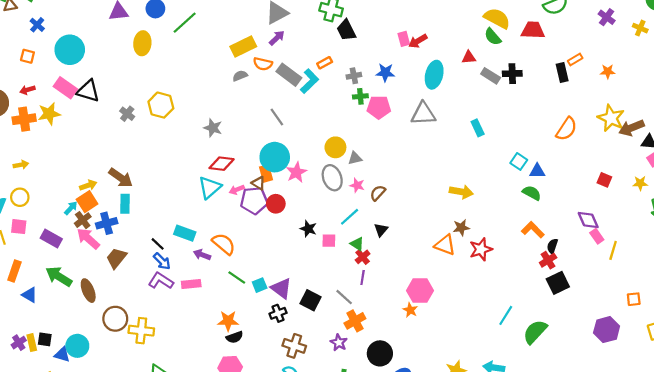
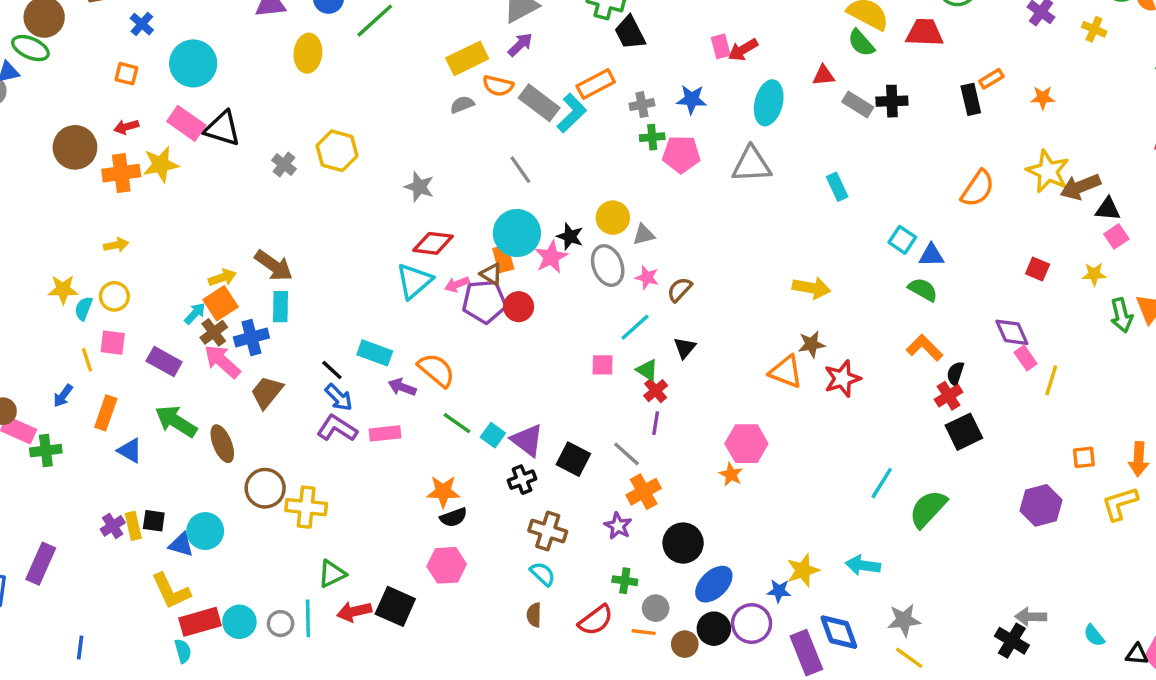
orange rectangle: (325, 63) -> (596, 84), size x1.5
black star: (308, 229) -> (570, 236), moved
cyan square: (260, 285) -> (493, 435), turned -32

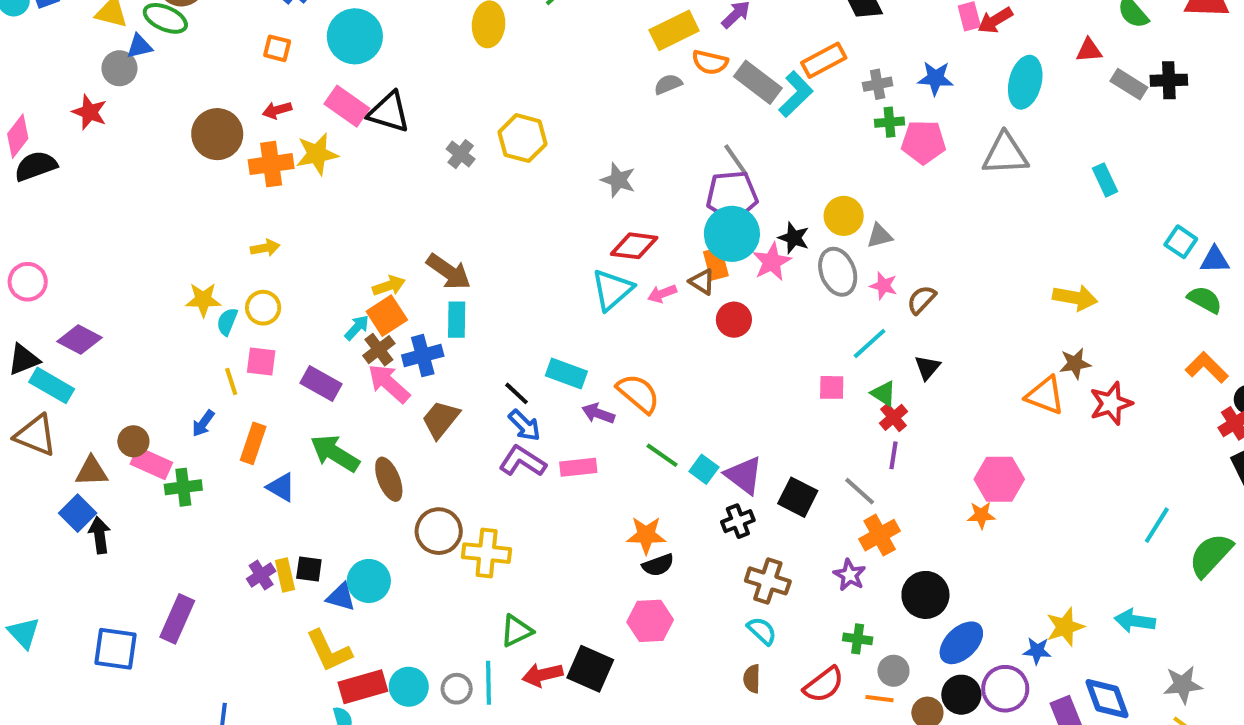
purple pentagon: (484, 302) -> (732, 196), moved
orange star: (731, 475) -> (981, 515), turned -30

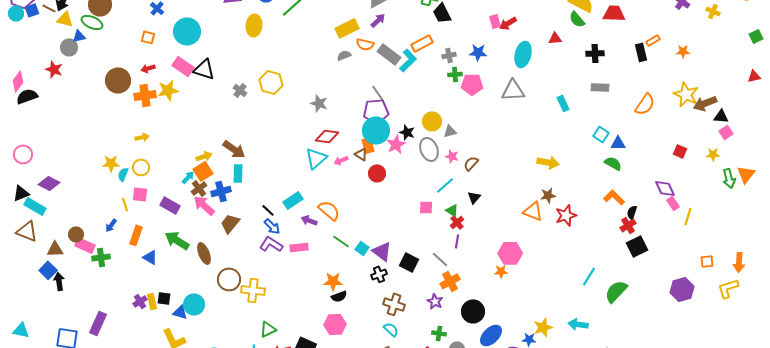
gray rectangle: (1129, 84) -> (600, 87), moved, turned -30
cyan rectangle: (566, 373) -> (293, 200), turned -54
cyan triangle: (24, 633) -> (21, 330), turned -36

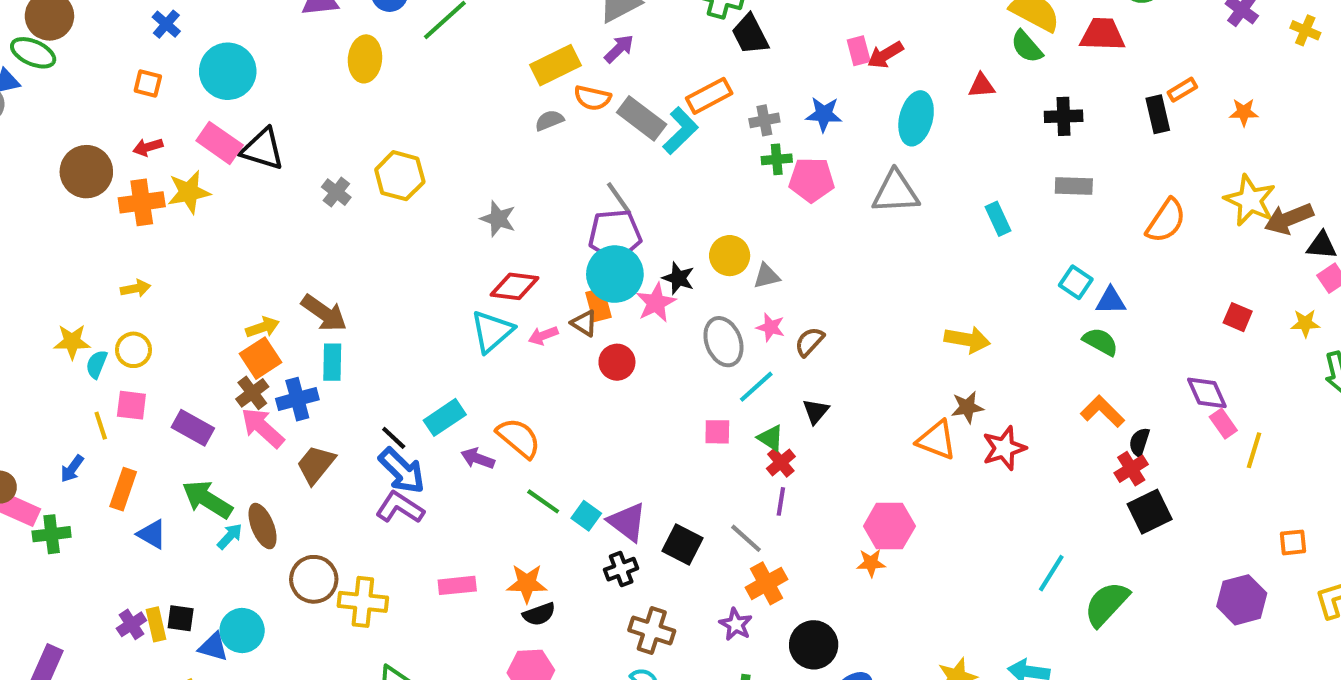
gray ellipse: (429, 149) -> (723, 342), moved
cyan arrow: (188, 177) -> (230, 536), moved
blue arrow: (272, 226) -> (402, 471), size x1.4
pink rectangle: (299, 247) -> (457, 585), moved

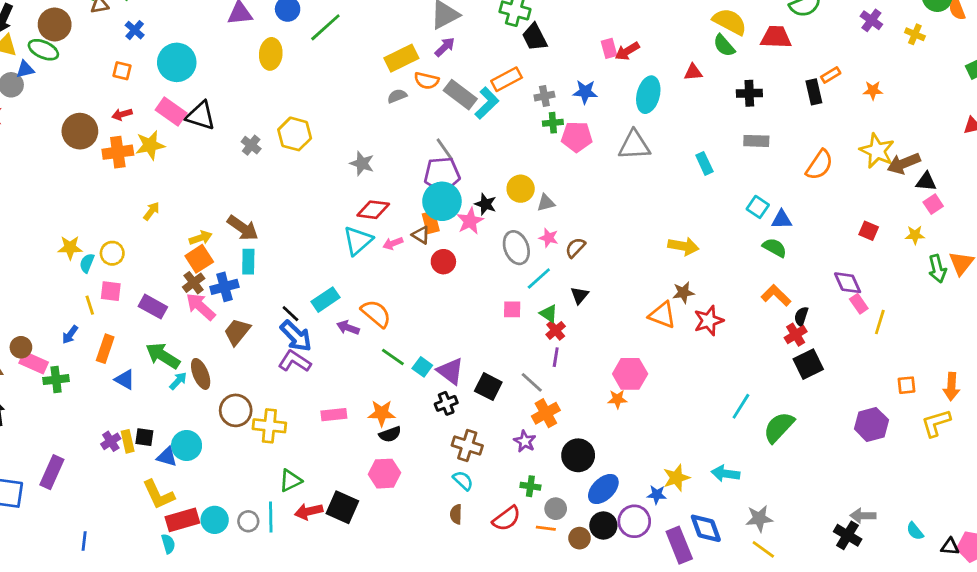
yellow arrow: (136, 288) -> (151, 211), moved, turned -42

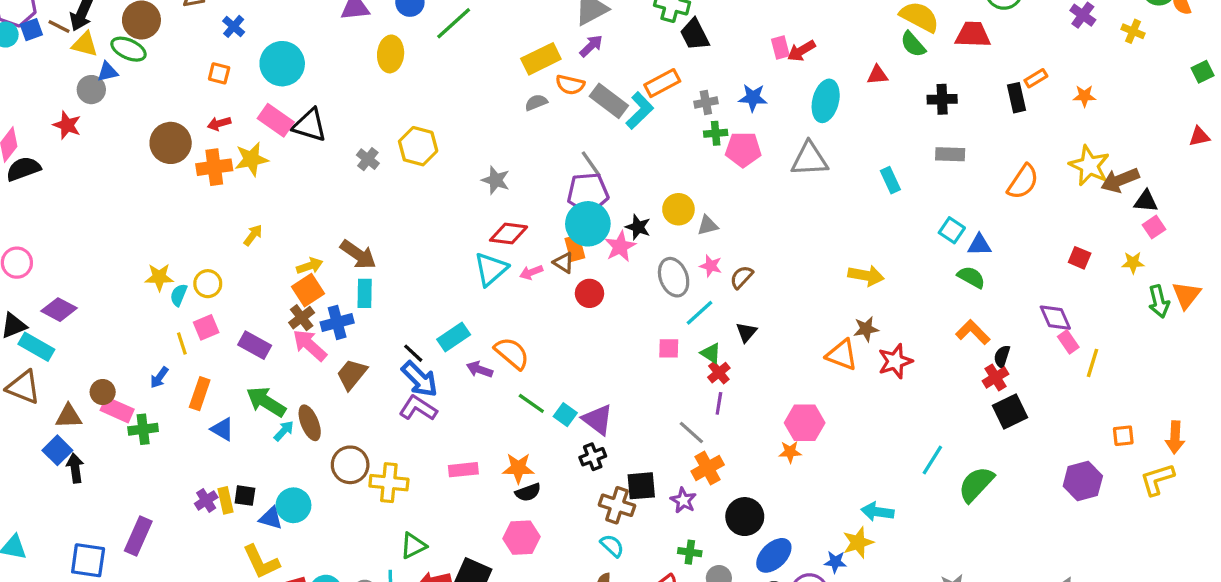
pink square: (111, 291) -> (206, 327), turned -30
black square: (488, 387) -> (641, 486), moved, turned -32
cyan arrow: (725, 474) -> (877, 512), moved

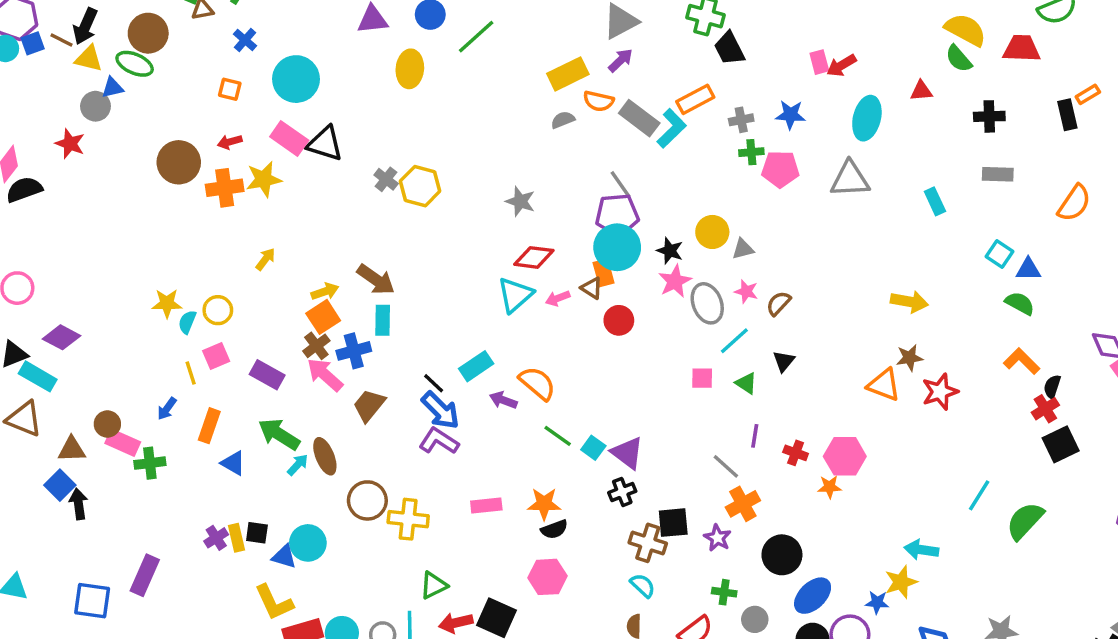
yellow hexagon: (418, 146) -> (420, 186), moved
pink star: (620, 246) -> (675, 281), moved
red cross: (719, 373) -> (796, 453), moved, turned -30

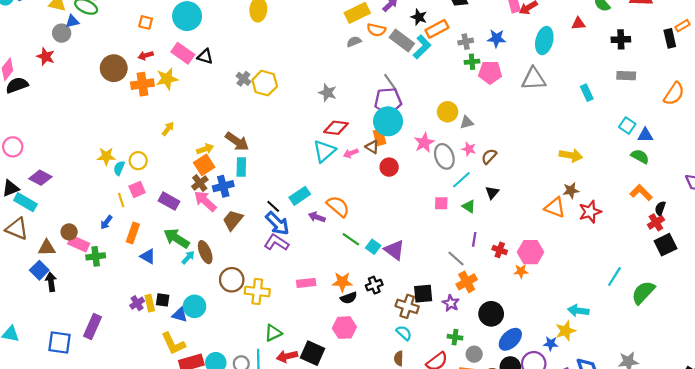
black triangle: (325, 144) -> (205, 56), size x0.7
black star: (670, 251) -> (419, 17), moved
black cross: (622, 492) -> (374, 285), moved

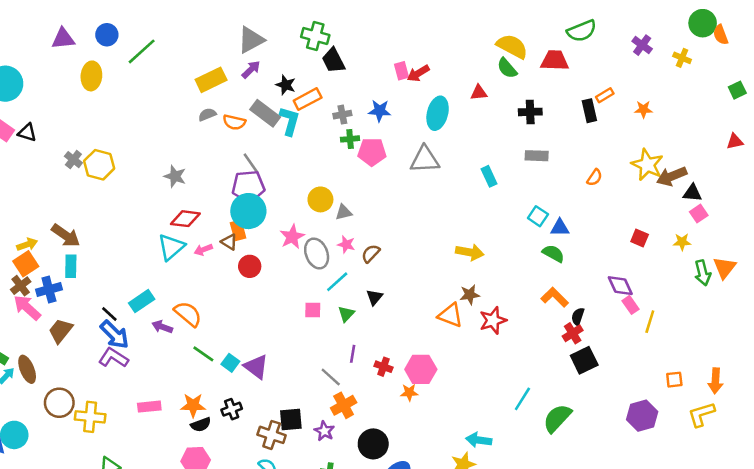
orange semicircle: (376, 30) -> (234, 122), moved
cyan L-shape: (422, 47) -> (290, 121), turned -30
orange semicircle: (674, 94) -> (595, 178), size x0.6
green triangle: (469, 206) -> (346, 314), turned 40

